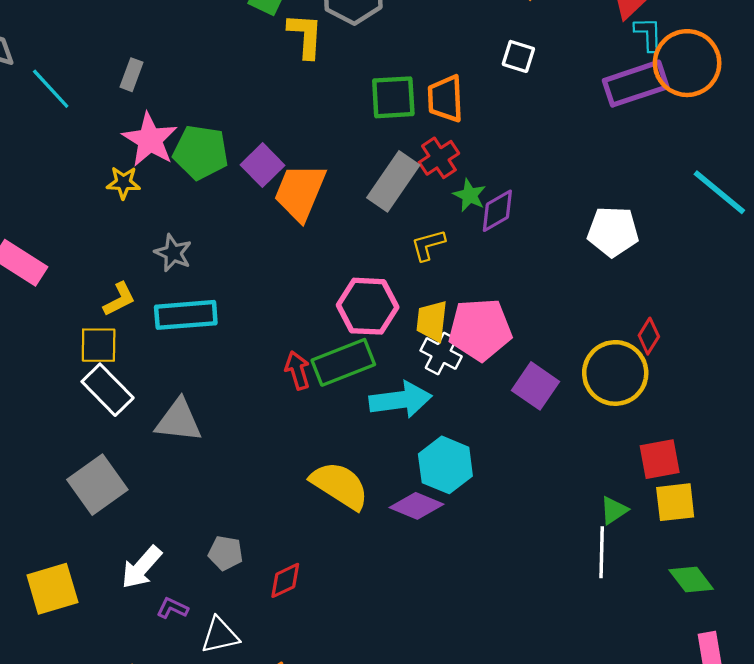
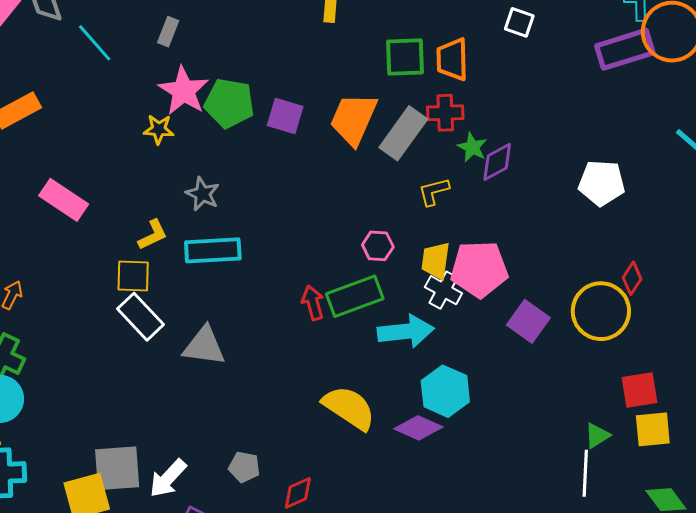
red cross: (439, 158) -> (445, 113), turned 30
purple square: (263, 165) -> (285, 116), turned -30
orange trapezoid: (300, 192) -> (353, 119), moved
pink hexagon: (368, 306) -> (378, 246), size x0.6
gray square: (97, 485) -> (117, 468), moved, turned 30

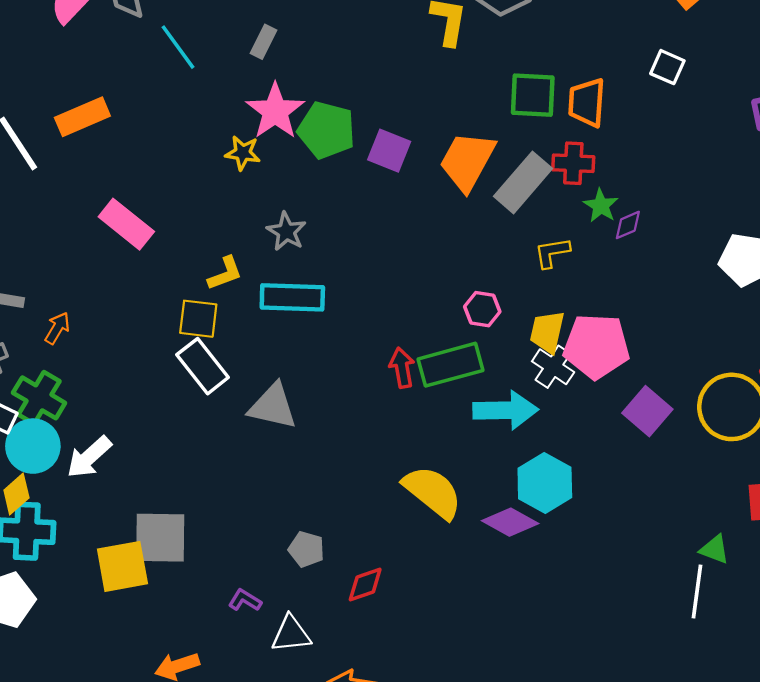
purple diamond: (497, 162) -> (628, 225), size x0.7
green triangle: (597, 436) -> (715, 549), turned 48
white arrow: (168, 478) -> (89, 457), moved

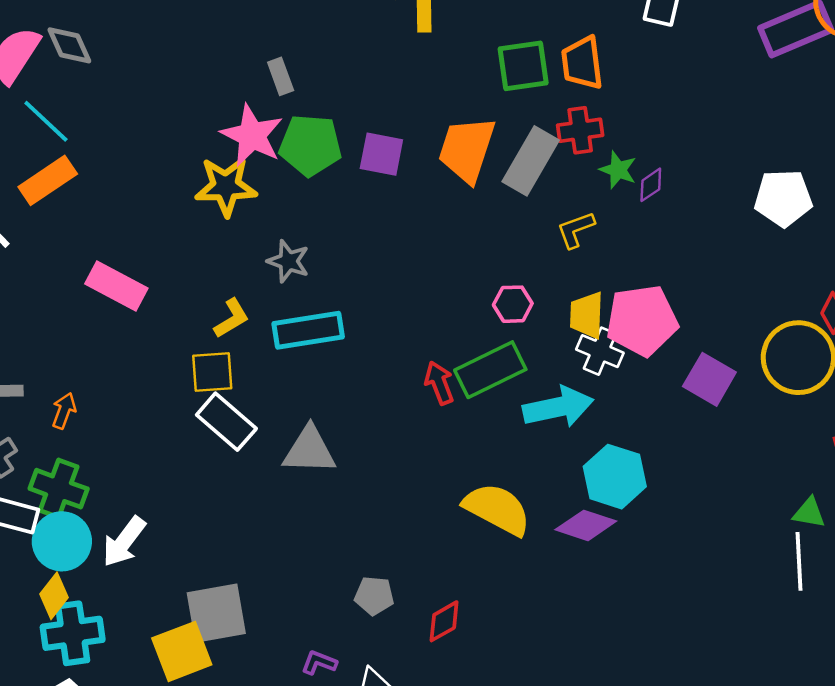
gray rectangle: (264, 42) -> (281, 76), moved, turned -36
cyan line: (178, 47) -> (46, 121), moved
yellow star: (243, 153) -> (226, 186), size x1.6

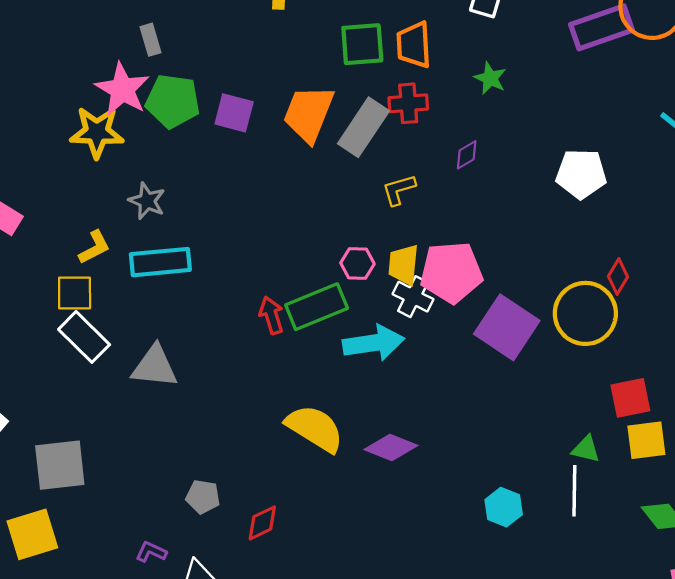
green star: (618, 170) -> (490, 78), moved
pink hexagon: (513, 304) -> (357, 263), moved
purple square: (709, 379) -> (507, 327), size x1.4
cyan hexagon: (615, 477) -> (504, 507), moved, size x0.7
gray square: (216, 613) -> (60, 465), moved

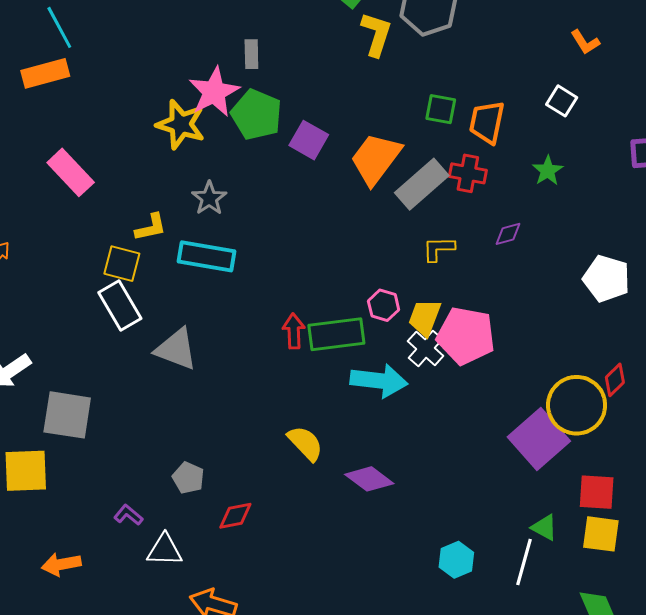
green square: (362, 44) -> (441, 109), size x0.7
purple square: (507, 327) -> (539, 439), moved
yellow semicircle: (315, 428) -> (305, 443), size x0.7

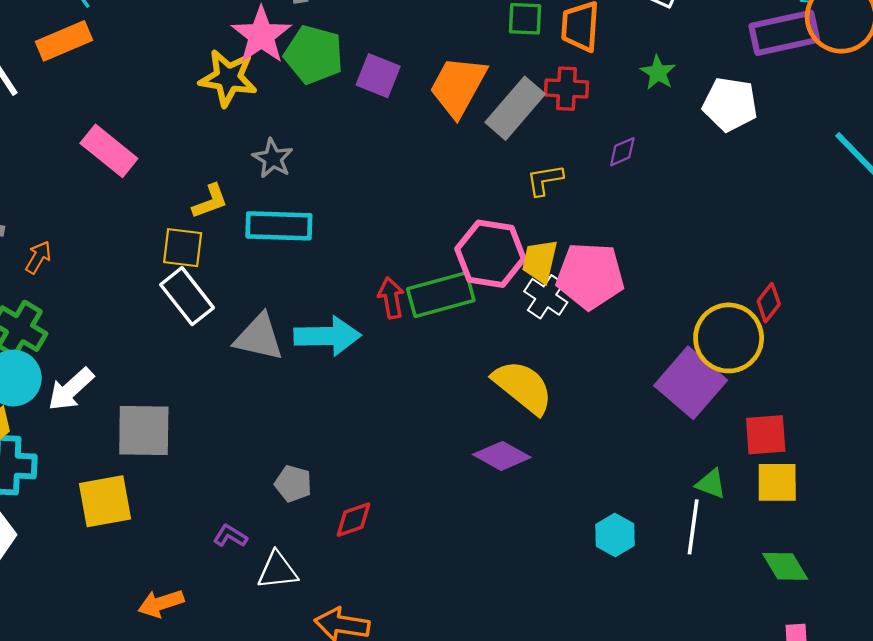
white pentagon: (606, 278) -> (730, 104), moved
pink hexagon: (384, 305) -> (490, 254), size x1.8
cyan arrow: (379, 381) -> (327, 336), moved
yellow semicircle: (305, 443) -> (523, 387), moved, size x1.4

